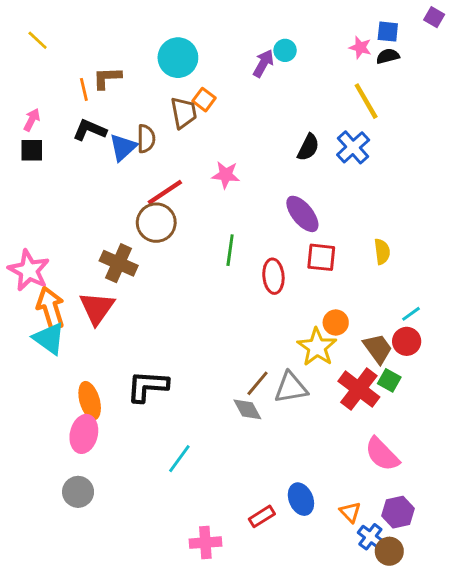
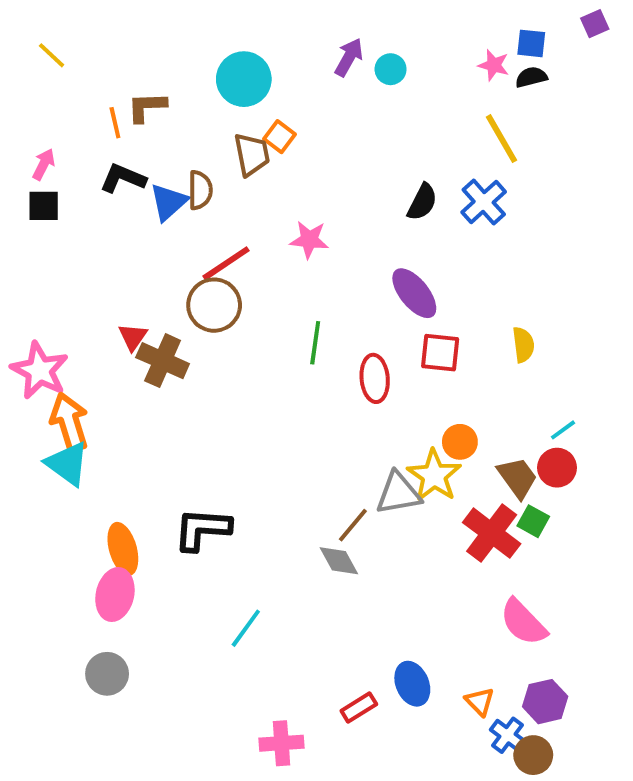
purple square: (434, 17) -> (595, 24), turned 36
purple arrow: (263, 63) -> (349, 57), moved
red triangle: (97, 308) -> (133, 337), moved, size x0.6
gray triangle: (291, 388) -> (398, 493), moved

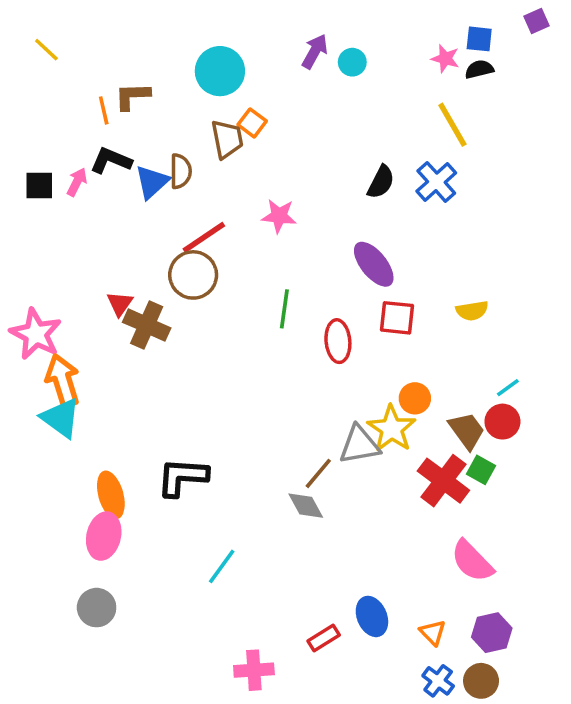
pink arrow: (44, 164) -> (77, 182), moved
yellow semicircle: (523, 345) -> (472, 311), turned 88
blue cross: (507, 735) -> (438, 681), moved

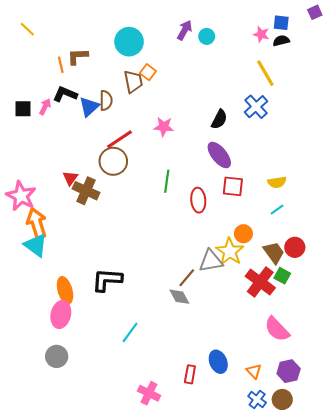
black semicircle: (381, 182) -> (219, 119), moved
cyan line: (508, 388) -> (277, 210), moved
red rectangle: (324, 638) -> (190, 374), turned -48
pink cross: (254, 670) -> (149, 393), turned 30

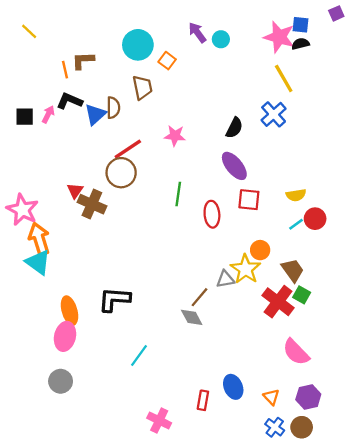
purple arrow: (185, 30) -> (197, 33), turned -66
pink star: (261, 34) -> (279, 37), size x1.8
orange square: (148, 72) -> (167, 61), moved
red circle: (295, 247) -> (315, 219), moved
gray triangle: (211, 261) -> (225, 279), size x0.7

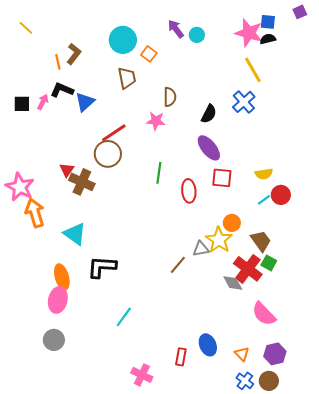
brown L-shape: (83, 61) -> (74, 54), turned 130
brown semicircle: (113, 108) -> (170, 97), moved
cyan triangle: (38, 262) -> (75, 234), moved
gray diamond: (192, 317) -> (233, 283), moved

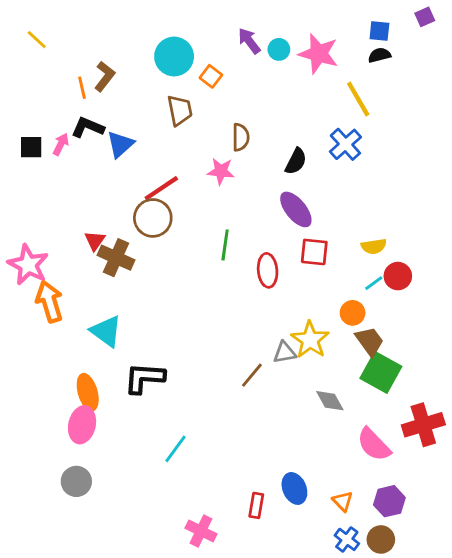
pink star: (249, 33) -> (319, 54), moved
orange circle: (232, 223) -> (353, 313), moved
green square: (269, 263) -> (381, 372), size x1.8
red cross: (248, 269) -> (423, 425), moved, turned 36

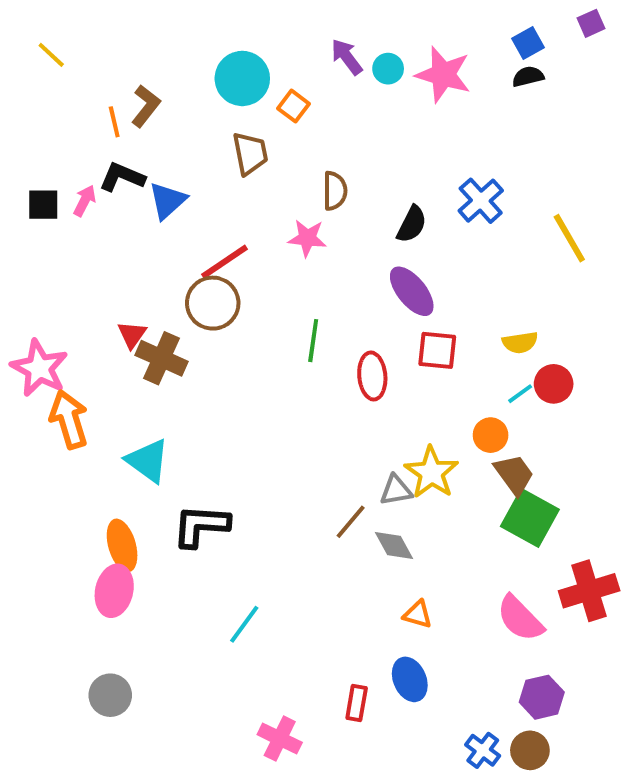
blue square: (379, 31) -> (528, 43), turned -35
yellow line: (358, 99) -> (569, 238), moved
gray diamond: (330, 401) -> (394, 545), moved
gray circle: (76, 481) -> (110, 695), moved
orange triangle: (343, 501) -> (418, 614), moved, turned -30

